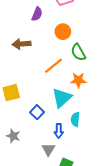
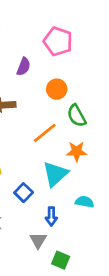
cyan semicircle: (75, 119) -> (85, 202), moved, turned 96

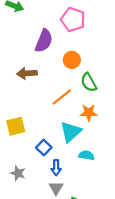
purple semicircle: (24, 67) -> (44, 41), size x1.5
cyan semicircle: (85, 202) -> (86, 155), moved
blue arrow: (51, 216) -> (56, 168), moved

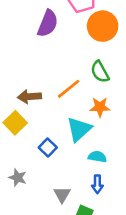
orange circle: (72, 60) -> (103, 26), moved, size x1.5
brown arrow: (27, 73) -> (29, 97), moved
yellow square: (16, 126) -> (15, 123), turned -30
blue arrow: (56, 168) -> (97, 184), moved

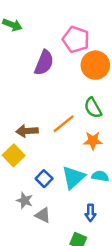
cyan triangle: (79, 129) -> (73, 177), moved
cyan semicircle: (97, 157) -> (100, 176), moved
gray star: (18, 178) -> (25, 201), moved
gray triangle: (62, 195) -> (43, 215), moved, turned -35

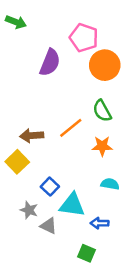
cyan triangle: (73, 177) -> (72, 205), moved, turned 50
blue arrow: (90, 213) -> (100, 223), turned 91

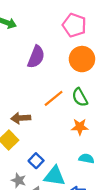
pink pentagon: (84, 38) -> (74, 25), moved
orange line: (71, 128) -> (54, 98), moved

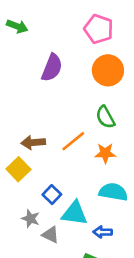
orange line: (54, 98) -> (73, 141), moved
cyan semicircle: (86, 159) -> (113, 192), size x1.5

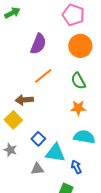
green arrow: (17, 26) -> (12, 13), turned -49
orange line: (73, 141) -> (43, 76), moved
gray star: (30, 219) -> (10, 150), moved
blue arrow: (103, 232) -> (76, 167), turned 64
gray triangle: (51, 235) -> (37, 169), turned -32

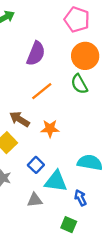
green semicircle: (78, 81) -> (79, 84), moved
brown arrow: (24, 100) -> (19, 119), turned 36
orange star: (78, 108) -> (50, 129), moved

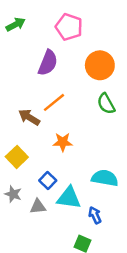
pink pentagon: (77, 20) -> (69, 27), moved
green semicircle: (79, 84) -> (106, 104), moved
brown arrow: (19, 119) -> (29, 117), moved
gray triangle: (35, 200) -> (38, 206), moved

